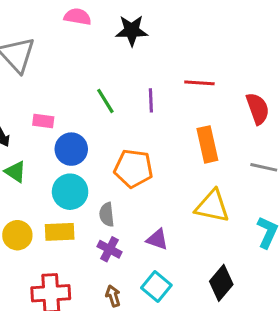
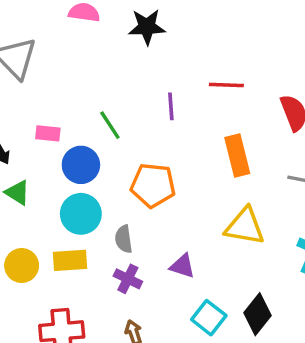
green line: (105, 101) -> (110, 125), moved
cyan square: (156, 286) -> (209, 318), moved

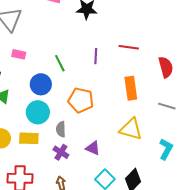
pink rectangle: (48, 133) -> (19, 54), moved

